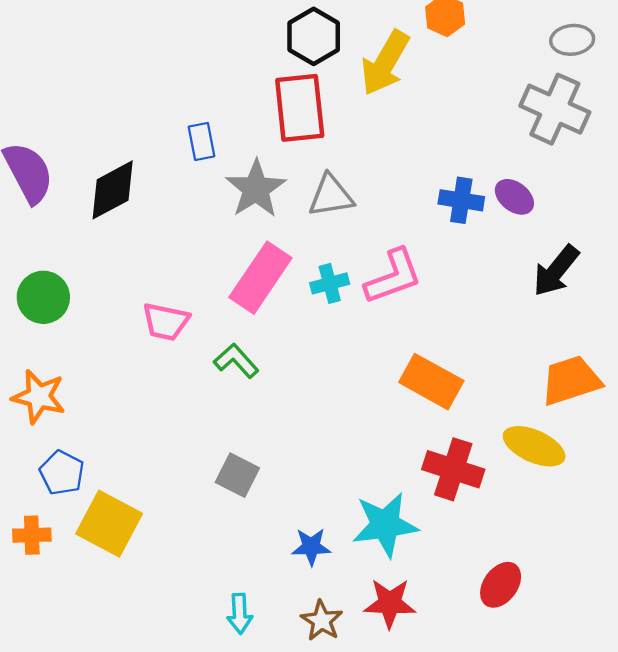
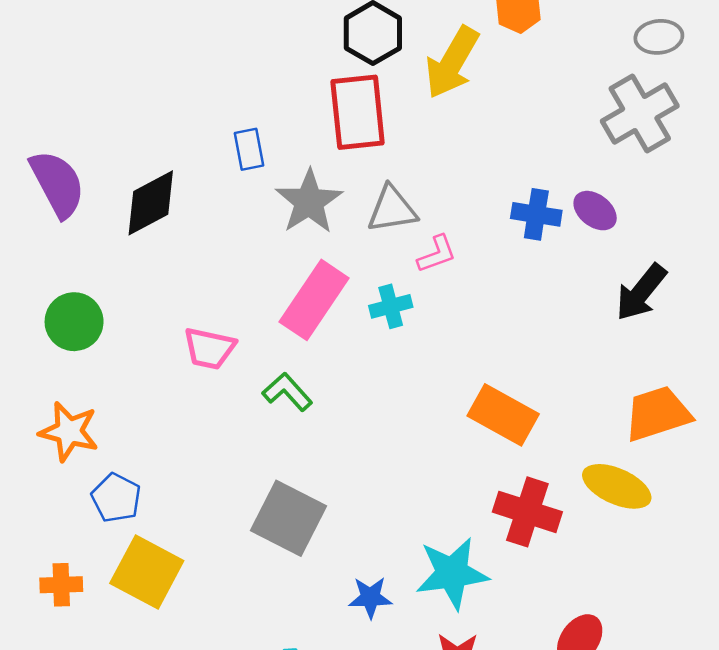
gray cross: (555, 109) -> (640, 114), turned 36
pink L-shape: (393, 277) -> (437, 254), moved, size x0.6
blue pentagon: (62, 473) -> (116, 498), moved
gray square: (237, 475) -> (289, 518), size x1.5

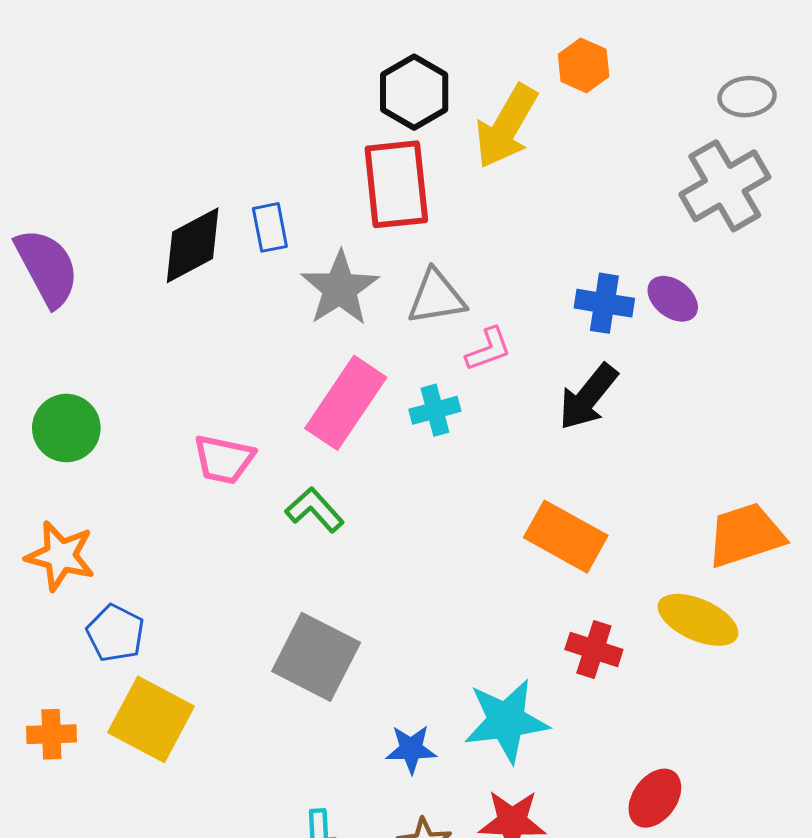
black diamond: (151, 203) -> (193, 245), moved
black arrow: (641, 292) -> (588, 397), moved
red cross: (527, 512) -> (594, 650), size x0.7

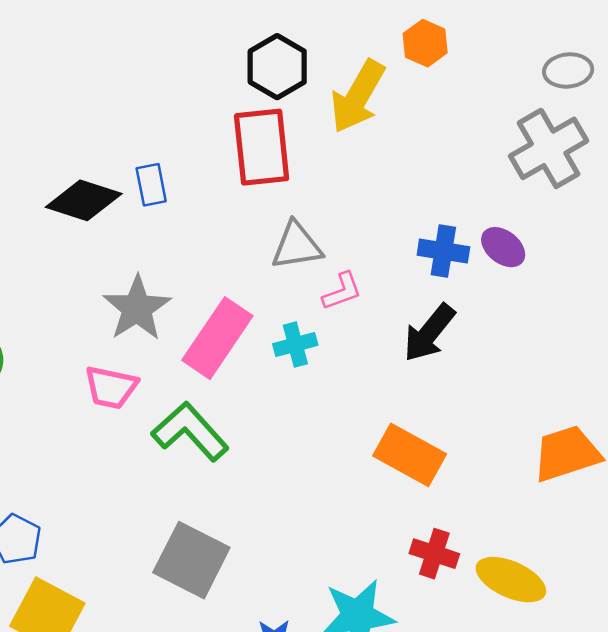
black diamond: (193, 245) -> (84, 200), turned 46
gray star: (340, 288) -> (137, 308), moved
green L-shape: (315, 510) -> (190, 432), size x1.5
yellow ellipse: (698, 620) -> (511, 580), moved

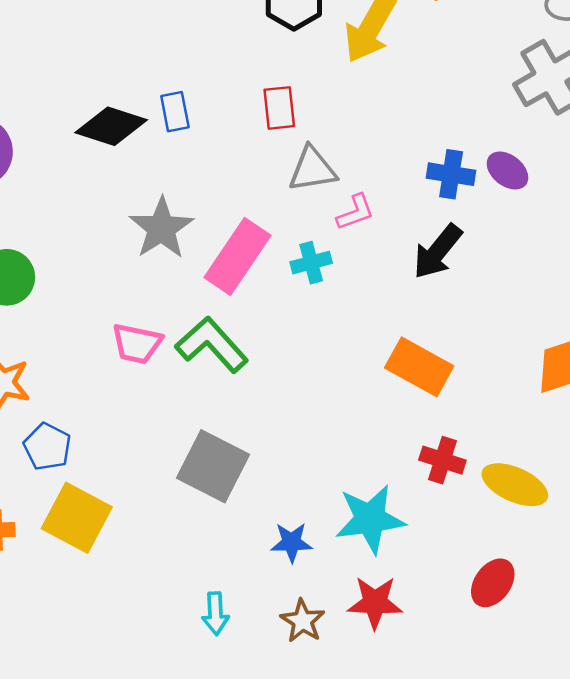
red rectangle: (262, 147) -> (279, 108), moved, size x0.6
pink trapezoid: (111, 387) -> (137, 344), moved

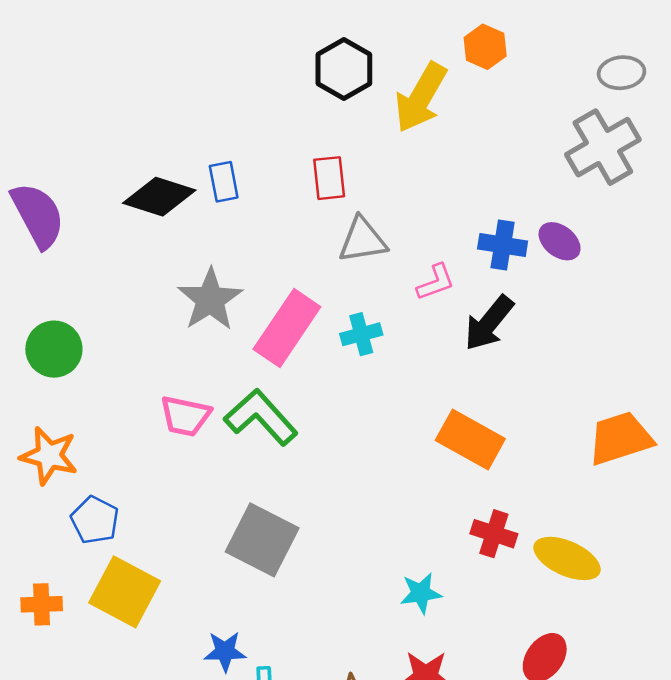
pink L-shape: (355, 212) -> (436, 282), moved
cyan star: (370, 519) -> (421, 593), size x0.6
blue star: (292, 542) -> (225, 651), moved

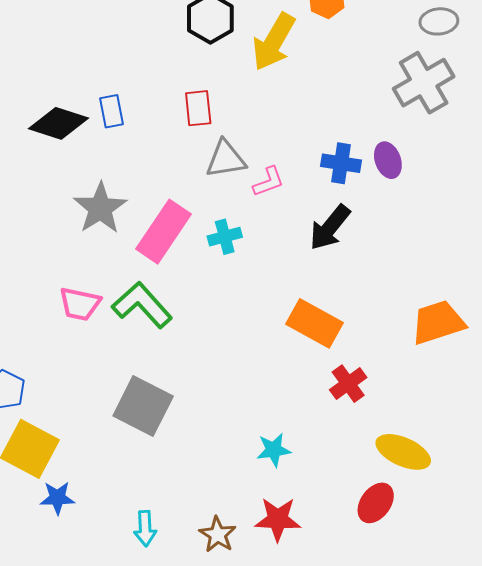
purple ellipse: (560, 241) -> (388, 160), turned 32
pink L-shape: (436, 282) -> (269, 182), moved
red cross: (494, 534) -> (348, 384), moved, turned 36
yellow ellipse: (567, 558) -> (403, 452), moved
blue star: (225, 651) -> (57, 498), moved

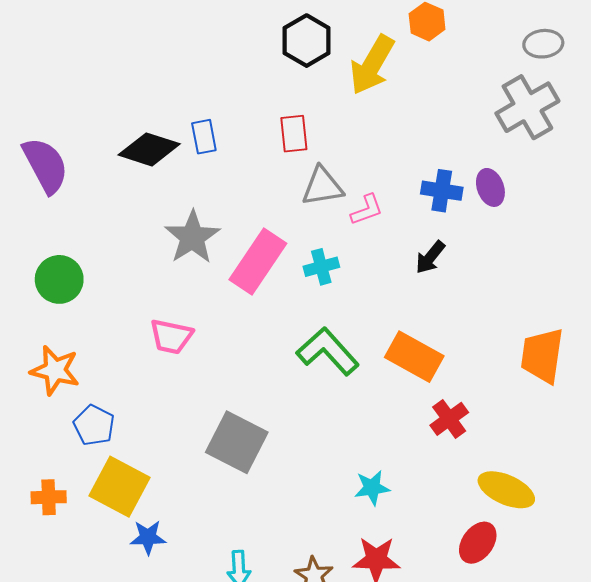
black arrow: (330, 227) -> (430, 257), size x0.7
green L-shape: (142, 305) -> (328, 351), moved
orange trapezoid: (438, 322) -> (542, 356), turned -64

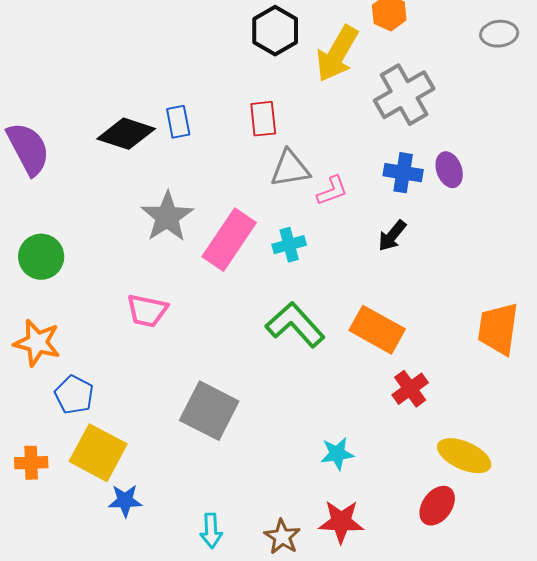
gray cross: (527, 107) -> (404, 95), moved

